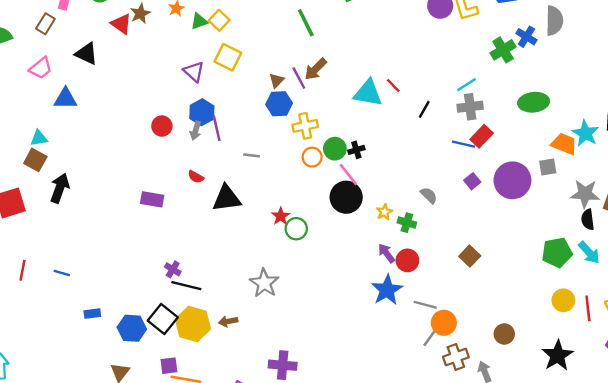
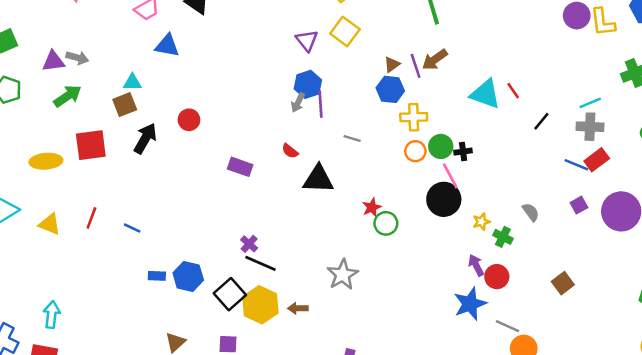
red circle: (162, 126) -> (189, 120), moved
brown square: (35, 160) -> (125, 105), turned 30
blue hexagon: (132, 328) -> (188, 277), moved

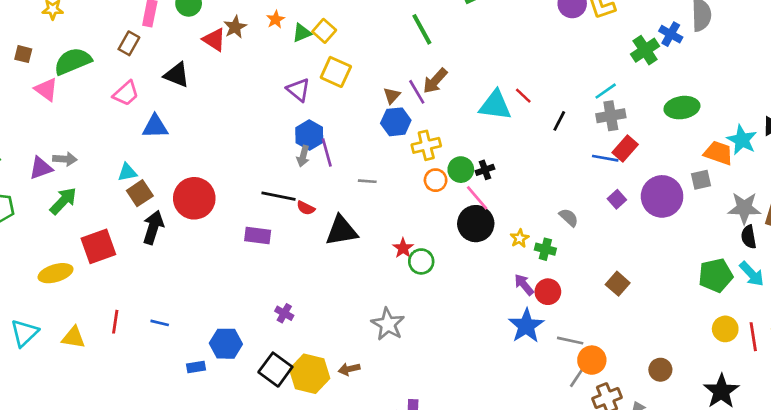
brown square: (125, 105) -> (140, 193), moved
red circle: (189, 120) -> (194, 198), size x1.8
black line: (260, 263) -> (278, 196), moved
blue hexagon: (188, 277) -> (226, 344), moved

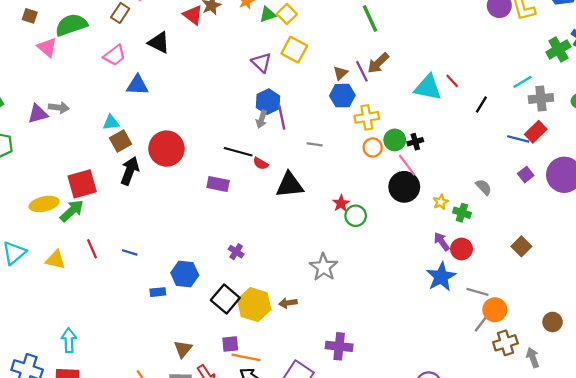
gray cross: (611, 116) -> (541, 98), moved
green arrow: (63, 201) -> (72, 211), moved
red line: (115, 322) -> (92, 249), turned -36

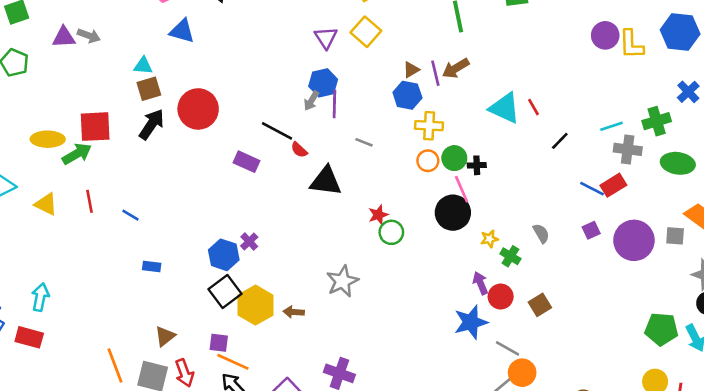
green cross: (558, 49) -> (657, 121), moved
brown square: (521, 246) -> (540, 305), moved
blue hexagon: (185, 274) -> (224, 255), moved

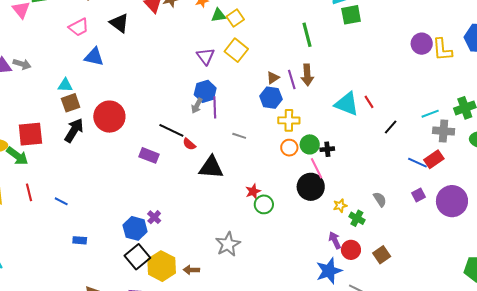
brown arrow: (456, 68) -> (307, 75), turned -60
green arrow: (77, 154) -> (17, 156), turned 70

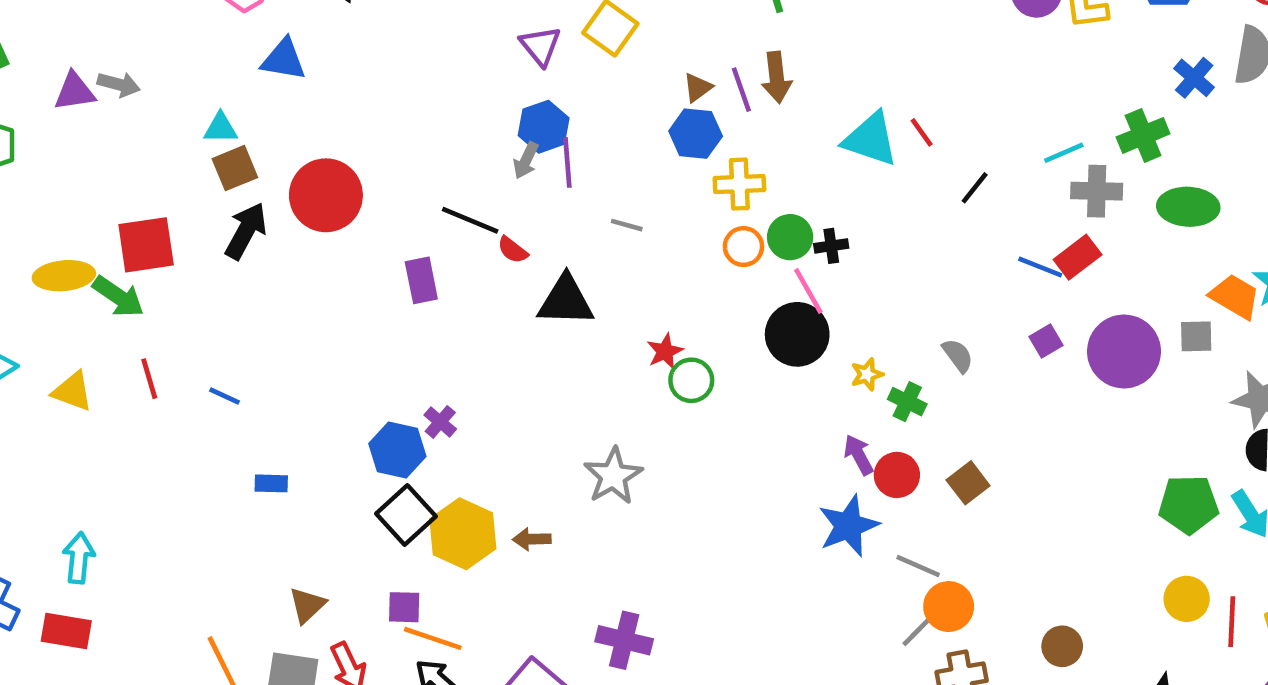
purple rectangle: (149, 155) -> (421, 280), turned 60

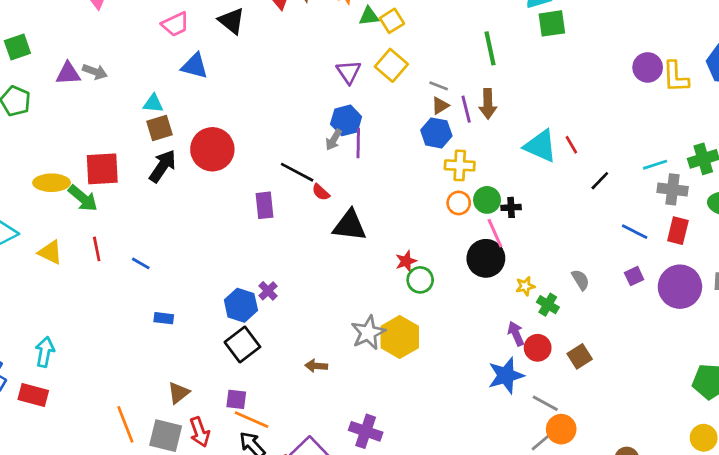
gray line: (627, 225) -> (439, 86), moved
red rectangle: (1078, 257) -> (678, 231), moved, turned -44
yellow hexagon: (463, 534) -> (400, 337), moved

